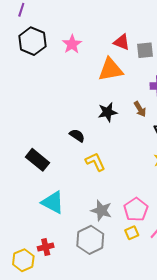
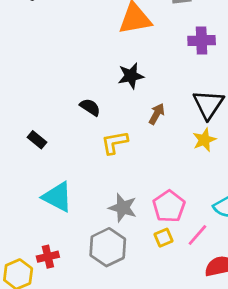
brown arrow: (140, 109) -> (157, 114), moved, turned -119
black rectangle: (38, 160) -> (37, 140), size x0.6
yellow L-shape: (95, 162) -> (115, 142), turned -75

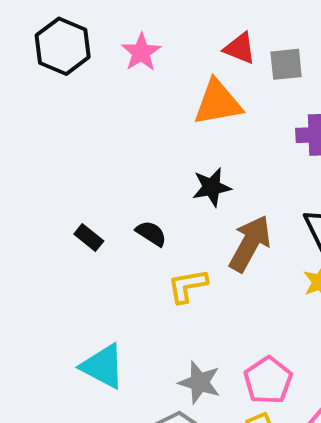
brown arrow: (157, 114) -> (250, 244), size x1.8
black rectangle: (37, 140) -> (89, 237), moved

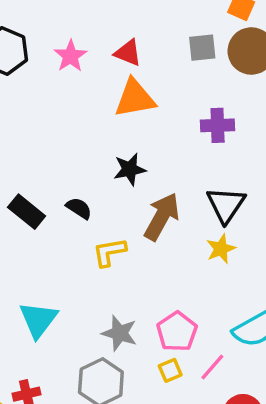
red triangle: (240, 48) -> (128, 53), moved
gray square: (286, 64) -> (202, 48), moved
black rectangle: (89, 237) -> (27, 212), size x1.5
cyan triangle: (103, 366) -> (38, 320), turned 39

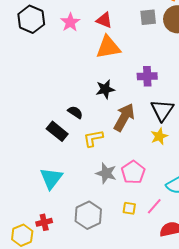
purple cross: (218, 125) -> (147, 76), moved
black rectangle: (27, 212) -> (57, 131), moved
pink pentagon: (177, 332) -> (133, 172), moved
gray star: (119, 333) -> (106, 173), moved
yellow square: (170, 370) -> (129, 208), turned 32

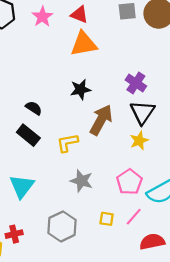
purple cross: (147, 76) -> (136, 83), moved, turned 36
black semicircle: (75, 112) -> (34, 108), moved
pink pentagon: (133, 172) -> (129, 182), moved

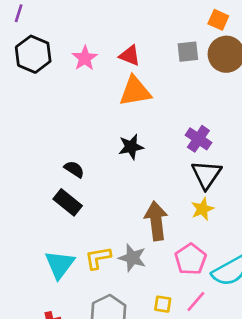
brown arrow: (101, 120) -> (156, 221), moved, turned -36
yellow L-shape: (67, 143) -> (98, 258), moved

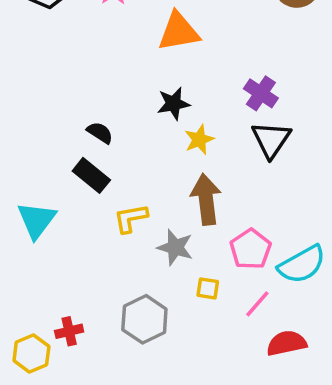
yellow star: (202, 209) -> (199, 140), moved
yellow L-shape: (98, 258) -> (131, 218), moved
cyan triangle: (60, 264) -> (37, 220), moved
yellow square: (163, 304) -> (208, 288), moved

